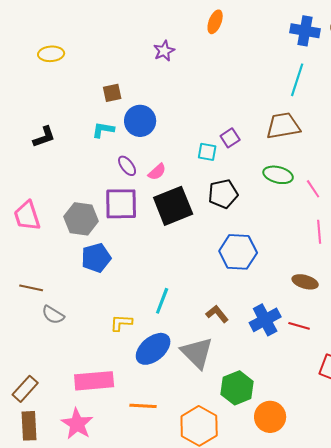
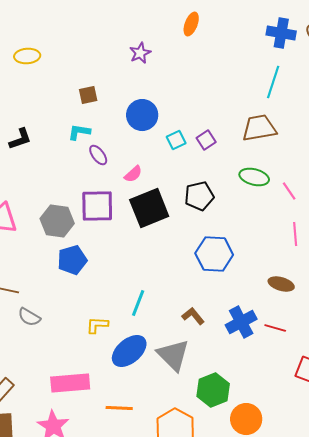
blue circle: (140, 121) -> (142, 115), moved
cyan square: (207, 152) -> (176, 140), moved, turned -36
purple ellipse: (127, 166) -> (98, 155), moved

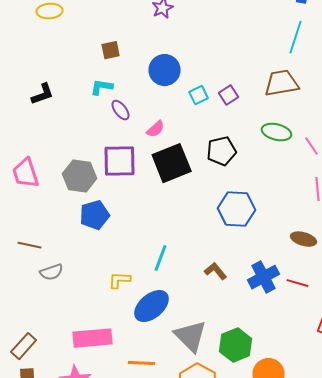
gray semicircle: (29, 317) -> (52, 272), turned -50
gray triangle: (173, 355) -> (191, 336), moved

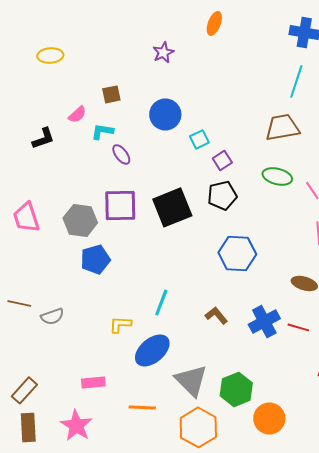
purple square: (229, 95) -> (222, 160), moved
pink semicircle: (156, 129) -> (77, 114), moved
brown line: (30, 245) -> (19, 303), moved
pink rectangle: (93, 338) -> (93, 382), size x0.6

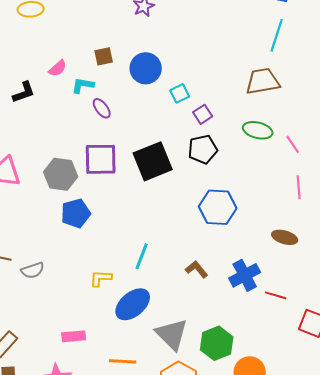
brown square: (111, 94) -> (104, 56), moved
red line: (298, 327) -> (276, 295), moved

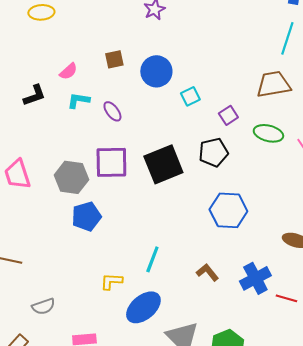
cyan L-shape: (83, 85) -> (78, 100), moved
purple square: (203, 114) -> (228, 115), moved
gray semicircle: (33, 270) -> (43, 306), moved

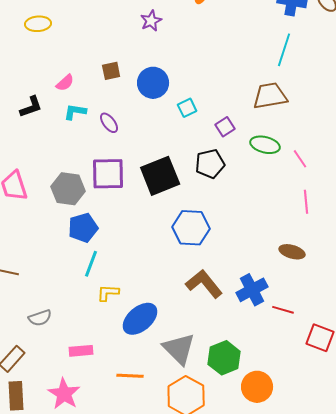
blue hexagon: (228, 210) -> (191, 228), moved
cyan line: (152, 259) -> (91, 264), moved
brown L-shape: (207, 272) -> (204, 284), size x1.6

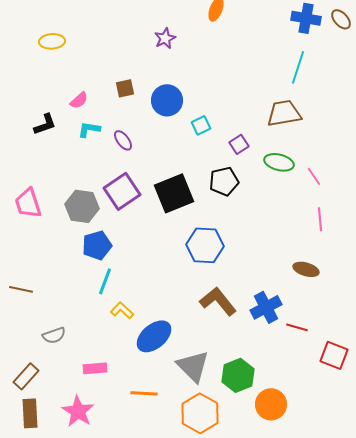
purple square: (108, 174) -> (122, 191), turned -33
yellow L-shape: (108, 293) -> (122, 310), turned 40

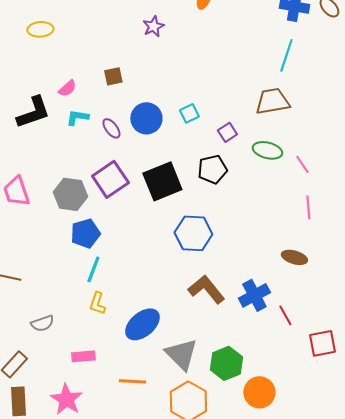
blue circle: (167, 100) -> (146, 118), moved
black L-shape: (45, 124) -> (33, 112), size x1.5
yellow L-shape: (122, 310) -> (97, 303), moved, turned -115
red line: (297, 327) -> (285, 315), turned 45
red square: (334, 355) -> (322, 343), turned -32

